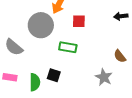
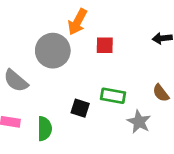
green rectangle: (68, 47) -> (113, 96), moved
black square: (54, 75) -> (80, 108), moved

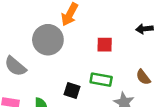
red square: (105, 45) -> (105, 45), moved

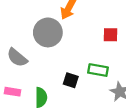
red square: (105, 45) -> (111, 35), moved

